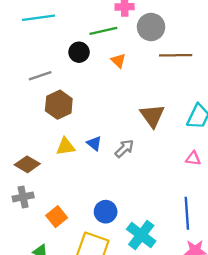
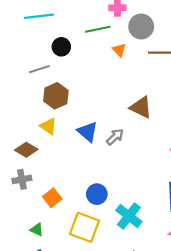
black circle: (79, 52) -> (61, 47), moved
orange triangle: (118, 61) -> (119, 50), moved
brown triangle: (152, 116) -> (141, 107), turned -30
blue triangle: (94, 143) -> (88, 132), size x1.5
yellow triangle: (66, 147) -> (48, 126), moved, turned 42

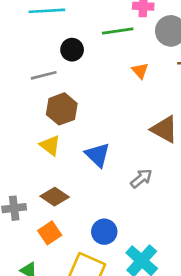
orange triangle: (119, 50) -> (140, 71), moved
gray arrow: (115, 137) -> (141, 178), moved
brown diamond: (26, 150) -> (55, 197), moved

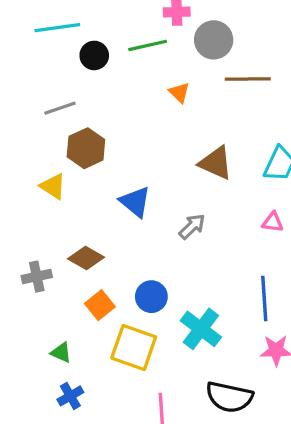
black circle: (72, 50) -> (94, 55), moved
yellow triangle: (50, 145) -> (53, 186), moved
orange square: (50, 233) -> (100, 305), moved

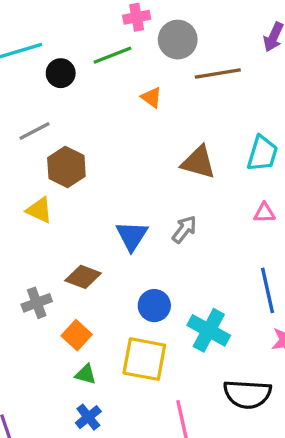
blue triangle: (135, 202) -> (132, 236), moved, turned 32
orange square: (100, 305) -> (77, 335), moved
green triangle: (61, 352) -> (86, 374), moved

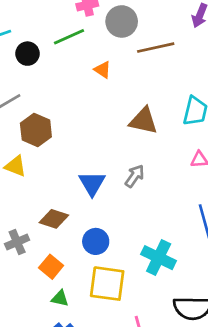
blue circle: (154, 306) -> (96, 241), moved

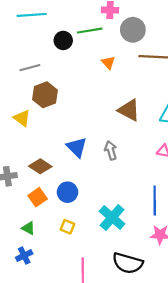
black circle: (27, 54) -> (63, 40), moved
gray arrow: (135, 176) -> (111, 150), turned -66
blue triangle: (92, 183) -> (77, 147), turned -30
orange square: (51, 267) -> (38, 197), moved
yellow square: (107, 284) -> (67, 227), size x0.5

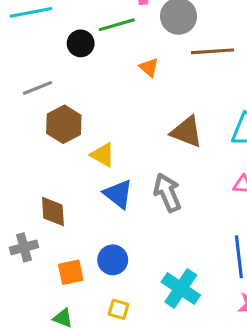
yellow triangle: (22, 118) -> (103, 155), moved
gray arrow: (111, 150) -> (167, 193), size x1.4
brown diamond: (40, 166) -> (53, 212), moved, turned 60
orange square: (38, 197) -> (71, 272), turned 30

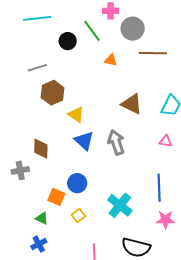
green line: (117, 25) -> (92, 31), turned 65
orange triangle: (149, 67) -> (111, 60), turned -32
orange square: (71, 272) -> (56, 197), moved, turned 30
yellow square: (119, 309) -> (78, 216), turned 32

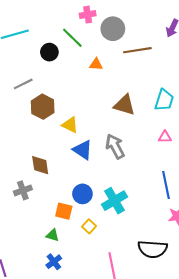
cyan cross: (120, 205) -> (114, 201), moved, turned 30

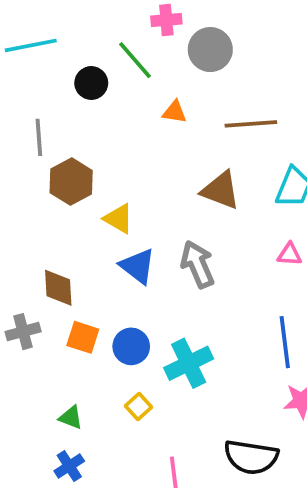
brown line: (137, 50) -> (251, 124), moved
gray line: (23, 84) -> (39, 137), turned -72
orange square: (64, 211) -> (83, 337), moved

